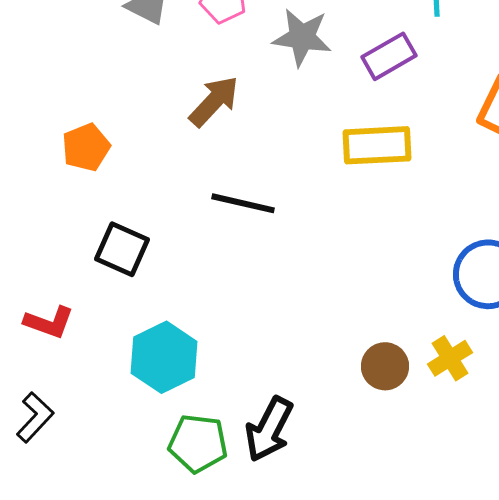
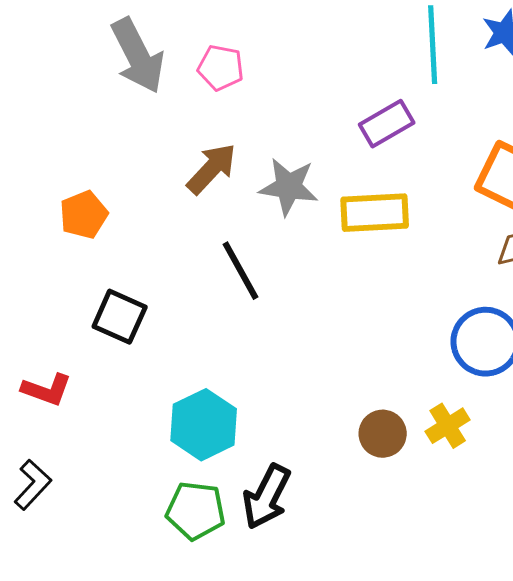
gray star: (302, 37) -> (289, 187), moved
black line: (243, 203) -> (241, 271), turned 48
cyan hexagon: (164, 357) -> (204, 425), moved

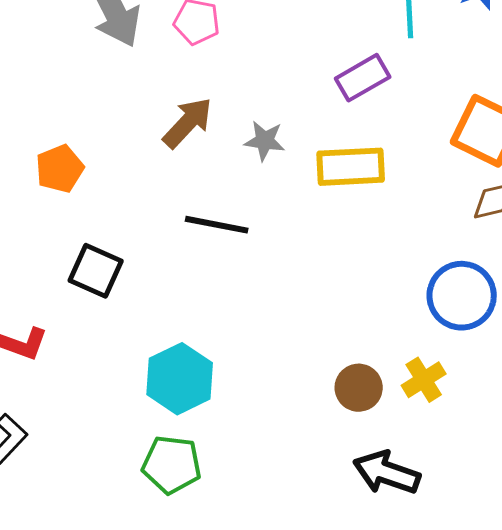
gray star: (289, 187) -> (265, 141), size x0.7
black line: (241, 271) -> (217, 225), turned -50
black arrow: (267, 497) -> (387, 473), moved, turned 82

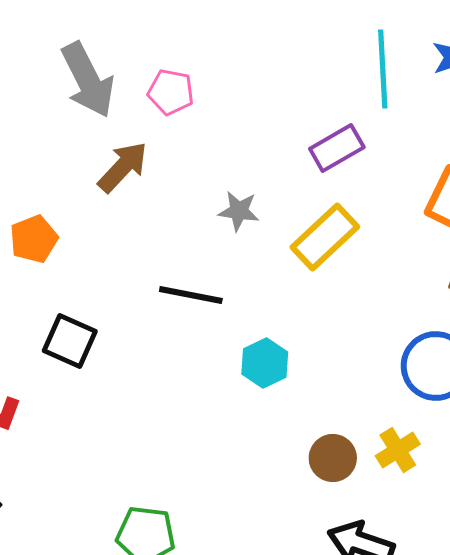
brown arrow: (188, 123) -> (123, 167), moved
yellow rectangle: (351, 167) -> (325, 237), turned -40
cyan hexagon: (180, 379) -> (265, 363), moved, size x0.7

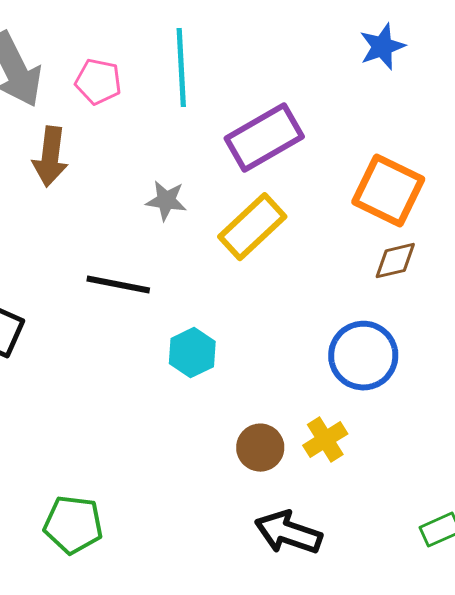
cyan line: (383, 69) -> (181, 68), moved
purple rectangle: (337, 148) -> (264, 138), size x1.4
brown arrow: (123, 167) -> (50, 157), turned 144

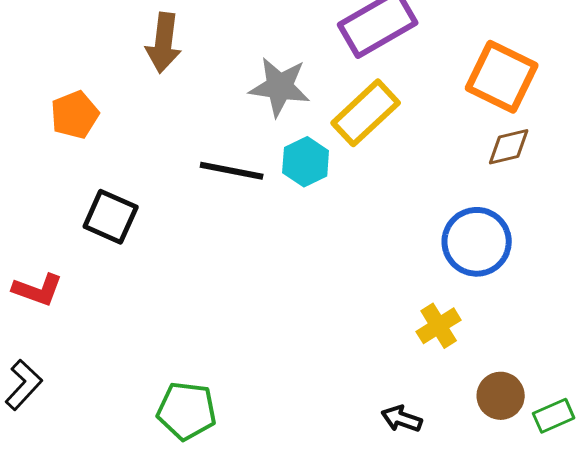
gray star: (166, 201) -> (280, 87), size x1.5
cyan hexagon: (192, 353) -> (306, 162), moved
brown circle: (260, 448) -> (501, 396), moved
black arrow: (288, 533) -> (402, 419), size x0.6

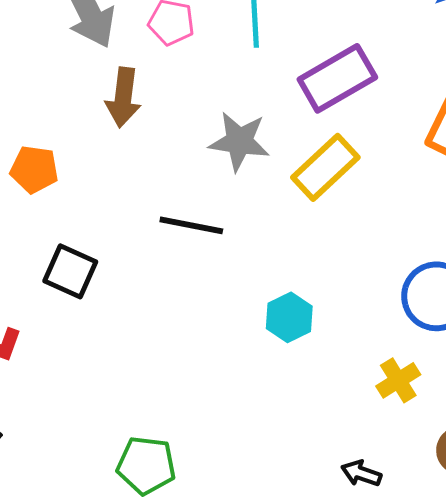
orange pentagon: (75, 115) -> (34, 169), turned 30
cyan hexagon: (306, 162) -> (289, 317), moved

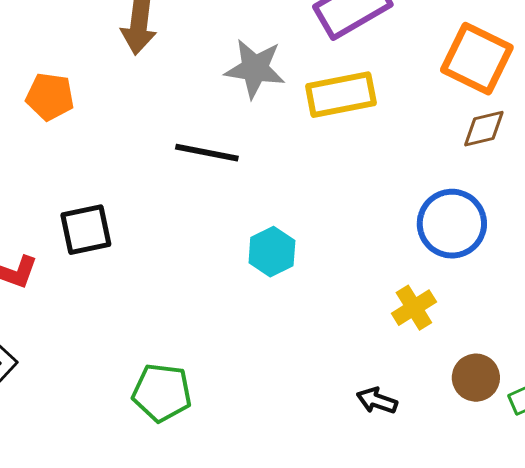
yellow rectangle: (325, 167) -> (341, 95), turned 32
black square: (70, 271) -> (86, 230), moved, turned -36
cyan hexagon: (289, 317) -> (272, 252), moved

